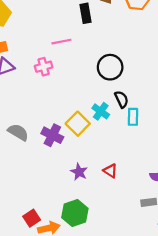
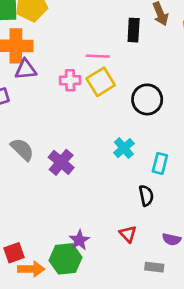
black semicircle: (121, 99) -> (146, 196), moved
yellow square: (78, 124) -> (101, 82), moved
red triangle: (110, 171) -> (128, 234), moved
purple star: (79, 172) -> (79, 240), moved

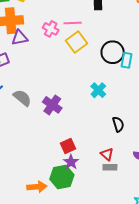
pink cross: (70, 80) -> (51, 29), moved, turned 35
cyan rectangle: (160, 163) -> (126, 60), moved
red square: (14, 253) -> (68, 146), moved
gray rectangle: (154, 267) -> (110, 167), moved

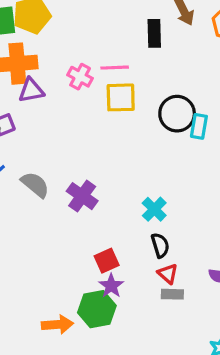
yellow square: (77, 42) -> (121, 97), turned 35
cyan cross: (98, 90) -> (154, 209), moved
black semicircle: (118, 124) -> (160, 245), moved

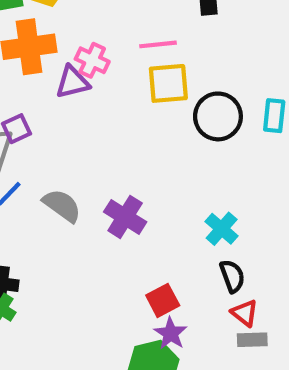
pink cross: (80, 77) -> (92, 60), moved
purple triangle: (31, 90) -> (72, 82), moved
black circle: (177, 114) -> (218, 116), moved

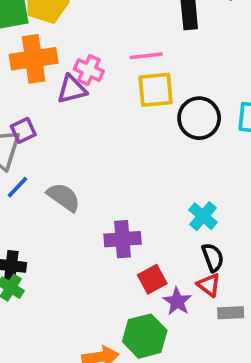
purple cross: (125, 217) -> (123, 239), moved, turned -36
red triangle: (245, 313) -> (209, 285), moved
purple star: (171, 333) -> (177, 301), moved

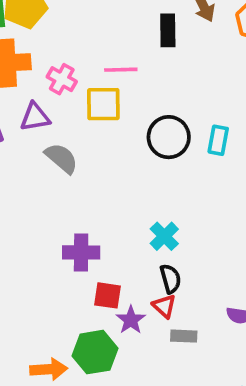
purple triangle: (72, 89) -> (35, 117), moved
yellow square: (156, 90) -> (103, 104), moved
gray semicircle: (64, 197) -> (62, 158), moved
red square: (152, 279) -> (108, 295), turned 32

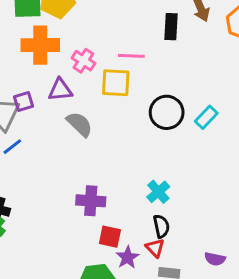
cyan rectangle: (218, 140) -> (206, 117), turned 30

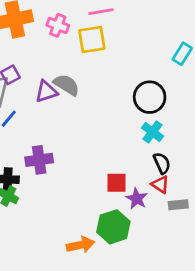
purple triangle: (60, 90) -> (46, 92), moved
black circle: (167, 112) -> (150, 97), moved
purple cross: (91, 201) -> (39, 160), moved

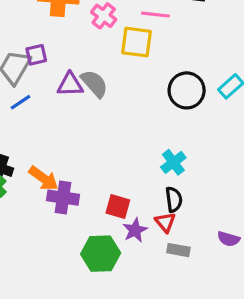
black circle: (150, 97) -> (187, 90), moved
purple cross: (39, 160) -> (63, 198), moved
orange arrow: (81, 245) -> (44, 178), moved, turned 32

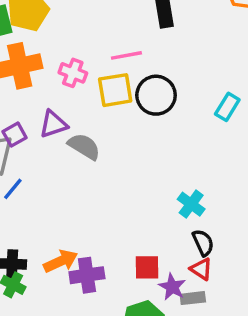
purple triangle: (70, 84) -> (53, 124), moved
black circle: (187, 90) -> (156, 95), moved
orange arrow: (44, 178) -> (61, 261), turned -44
gray rectangle: (178, 250) -> (193, 298), moved

